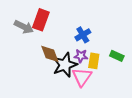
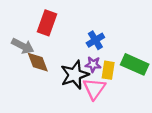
gray arrow: (24, 27) -> (23, 46), moved
brown diamond: (50, 54) -> (38, 62), moved
green rectangle: (117, 56) -> (135, 64), size x1.6

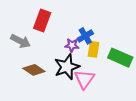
brown diamond: (38, 62) -> (34, 70), moved, turned -35
purple star: (93, 64) -> (72, 45), moved
yellow rectangle: (108, 70) -> (94, 49), moved

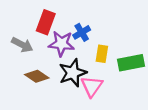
blue cross: (85, 36) -> (82, 32), moved
purple star: (72, 45) -> (61, 44), moved, size x1.6
green rectangle: (120, 58) -> (131, 63), turned -35

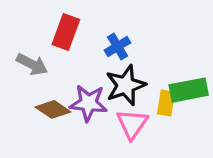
purple star: (61, 44) -> (88, 103), moved
yellow rectangle: (102, 54) -> (166, 103), moved
black star: (73, 73) -> (126, 85), moved

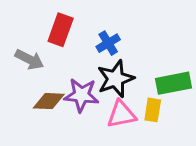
yellow rectangle: (166, 103) -> (153, 110), moved
brown diamond: (53, 109) -> (49, 101), turned -32
pink triangle: (132, 124) -> (122, 114), turned 44

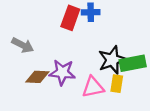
red rectangle: (61, 30) -> (70, 18), moved
blue cross: (108, 43) -> (91, 12), moved, turned 30
black star: (116, 79) -> (112, 60), moved

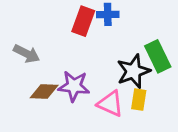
green rectangle: (133, 63) -> (158, 56), moved, turned 75
pink triangle: (93, 87) -> (110, 104), turned 35

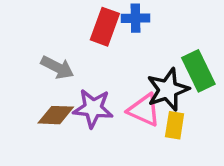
gray arrow: (27, 54) -> (57, 67), moved
pink triangle: (110, 104) -> (144, 110), moved

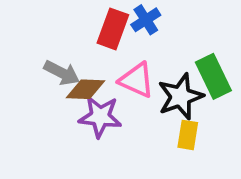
blue cross: (135, 18) -> (146, 20), turned -32
pink triangle: (144, 110) -> (137, 80), moved
brown diamond: (56, 115) -> (85, 89), moved

